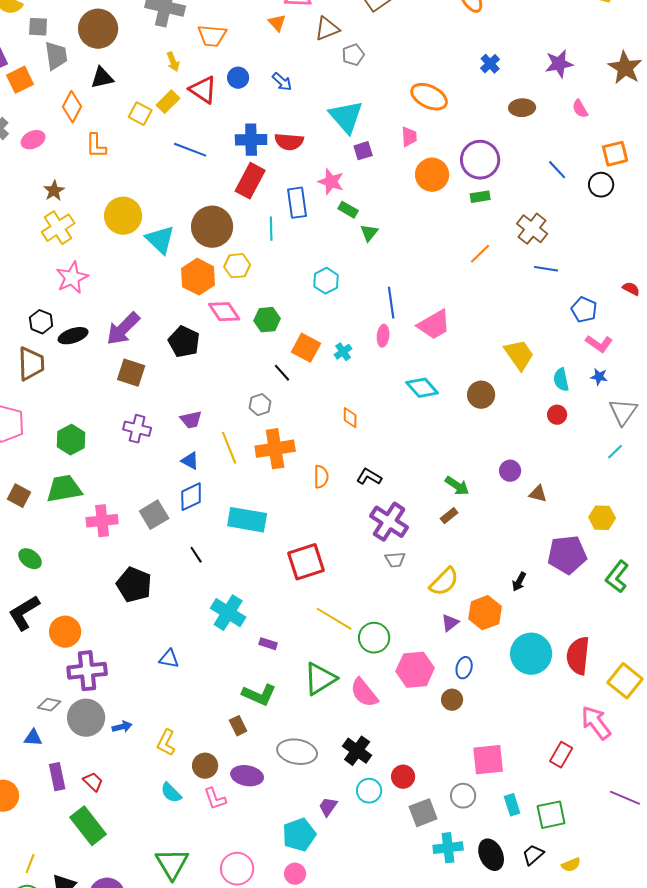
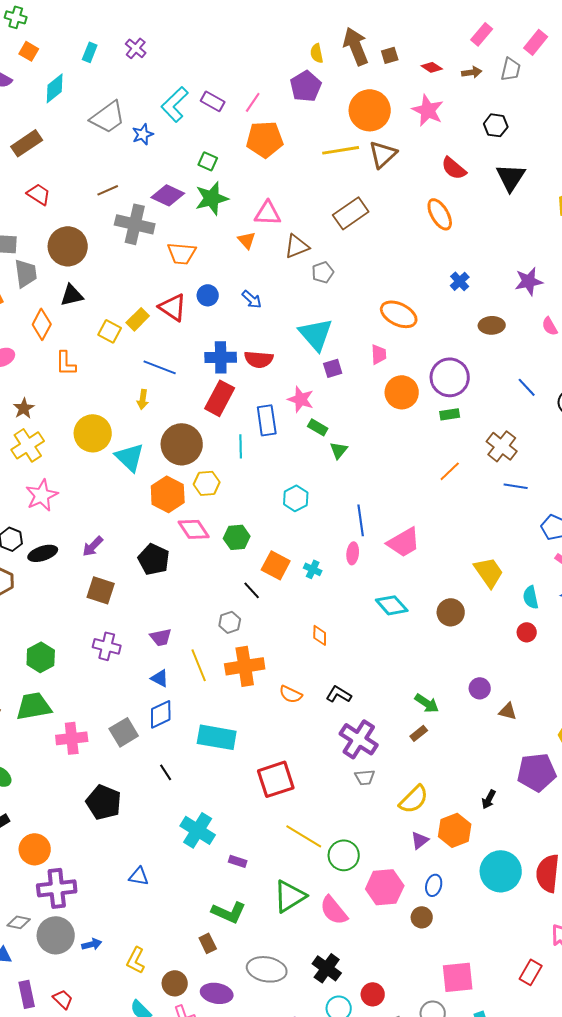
yellow arrow: (173, 62) -> (143, 399), moved, turned 30
purple arrow: (123, 329) -> (93, 546), size x0.6
cyan cross: (343, 352) -> (313, 569), turned -30
orange semicircle: (321, 477) -> (291, 694), turned 115

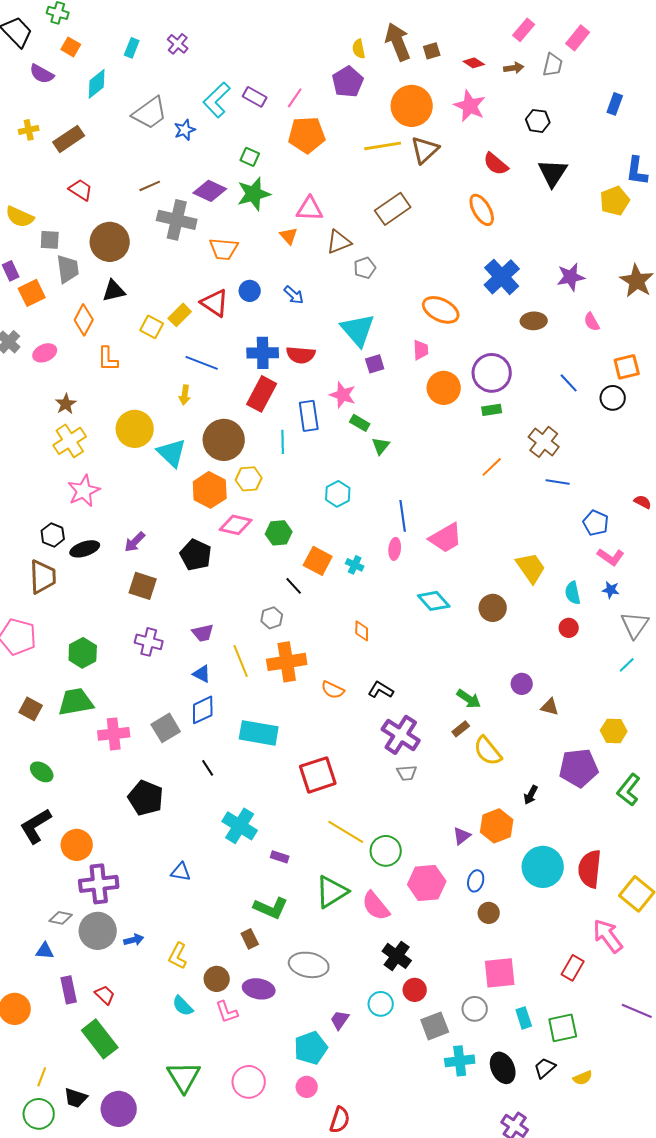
blue cross: (460, 281) -> (502, 277), size x1.8
pink diamond: (194, 529) -> (236, 525), turned -44
yellow semicircle: (414, 799) -> (488, 751), moved, turned 96
brown circle: (422, 917) -> (489, 913), moved
black cross: (327, 968) -> (397, 956), moved

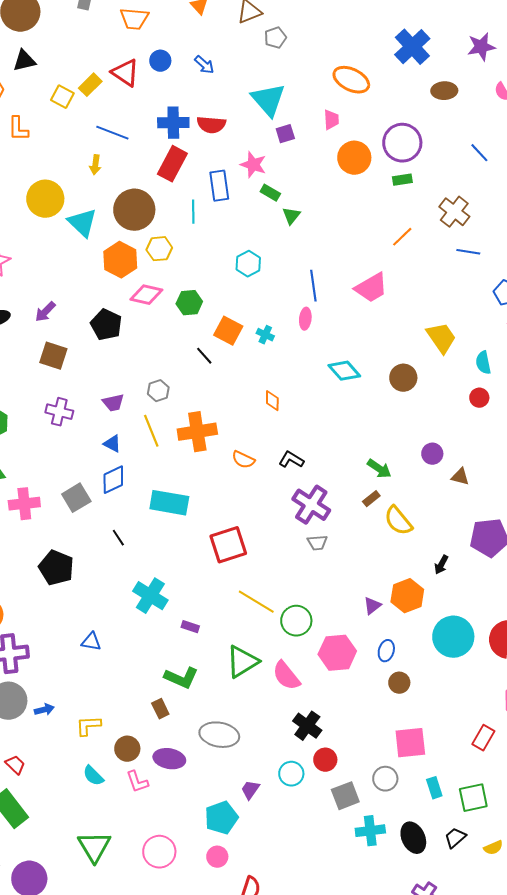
pink trapezoid: (446, 538) -> (371, 288), moved
gray hexagon: (272, 618) -> (158, 391), moved
yellow L-shape: (178, 956) -> (88, 726), turned 60

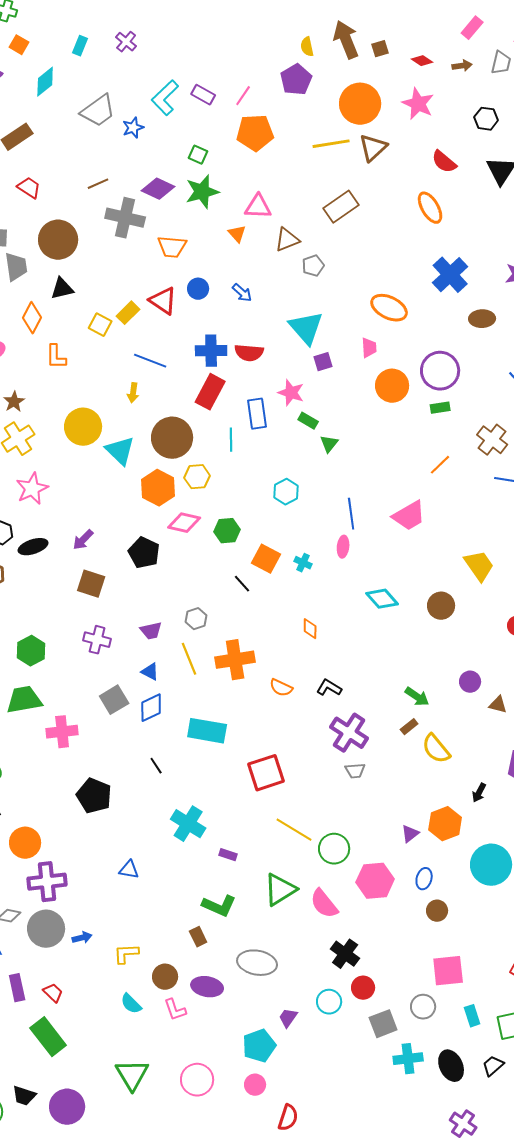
gray square: (76, 498) -> (114, 700), moved

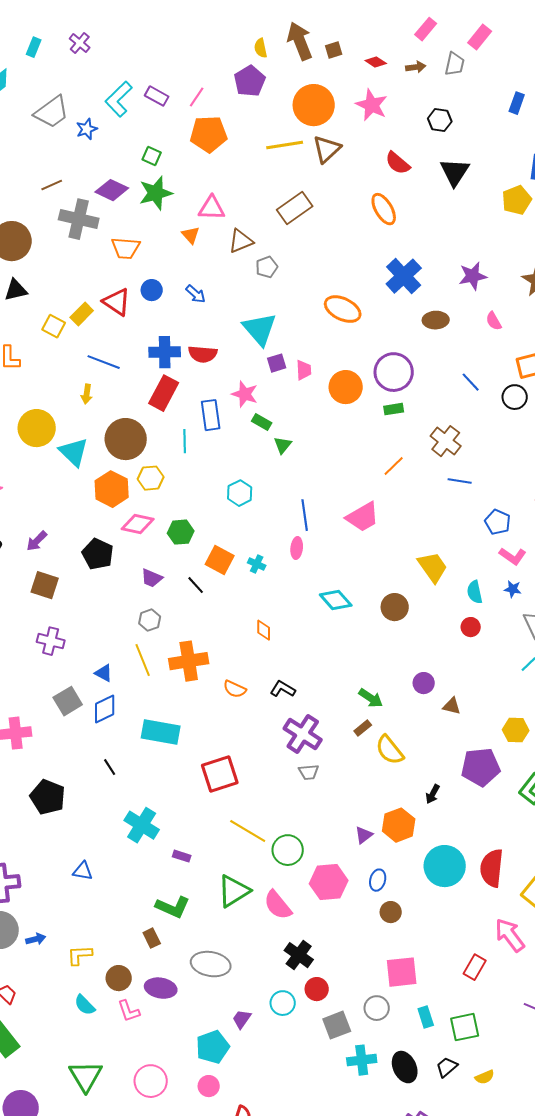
pink trapezoid: (369, 348) -> (304, 370), moved
purple trapezoid: (151, 631) -> (152, 578), moved, turned 35

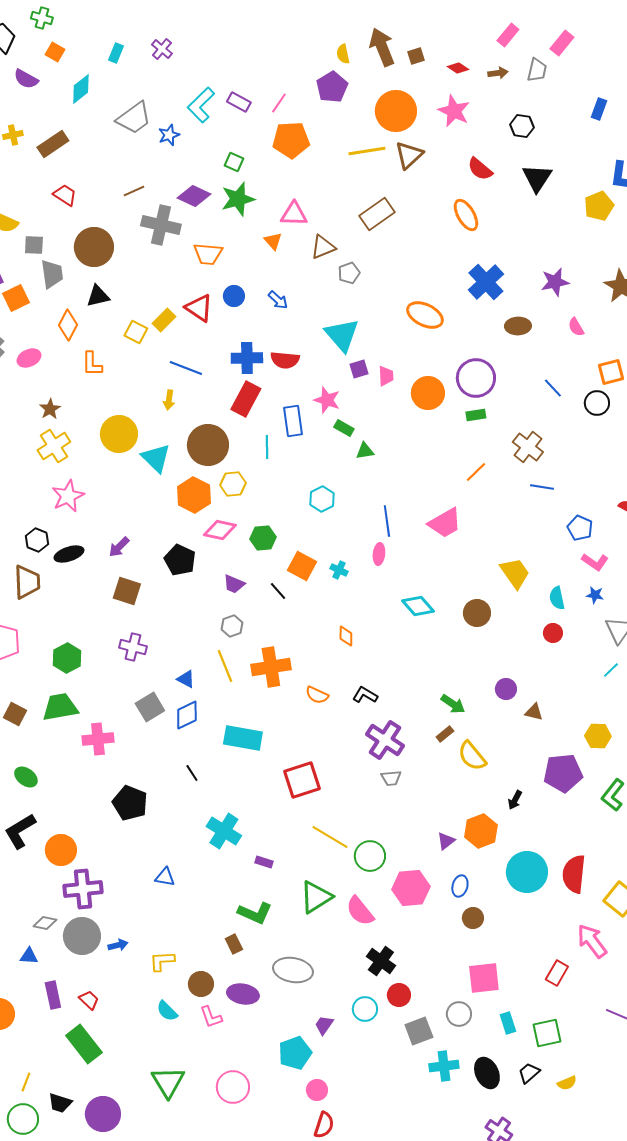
green triangle: (283, 445) -> (365, 451), turned 42
pink circle: (209, 1086) -> (317, 1090), moved

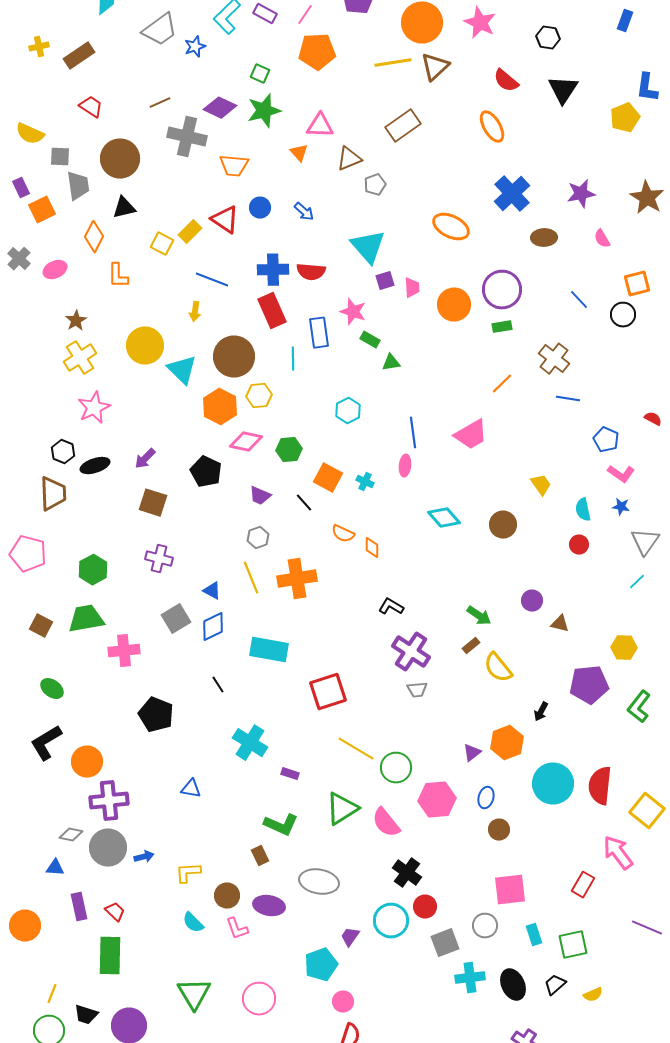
red rectangle: (246, 399) -> (272, 311), turned -52
yellow trapezoid: (515, 573) -> (541, 485), size x0.7
orange semicircle: (317, 695) -> (343, 534), moved
cyan circle: (365, 1009) -> (391, 921), size x1.4
green rectangle: (84, 1044) -> (110, 956), turned 39

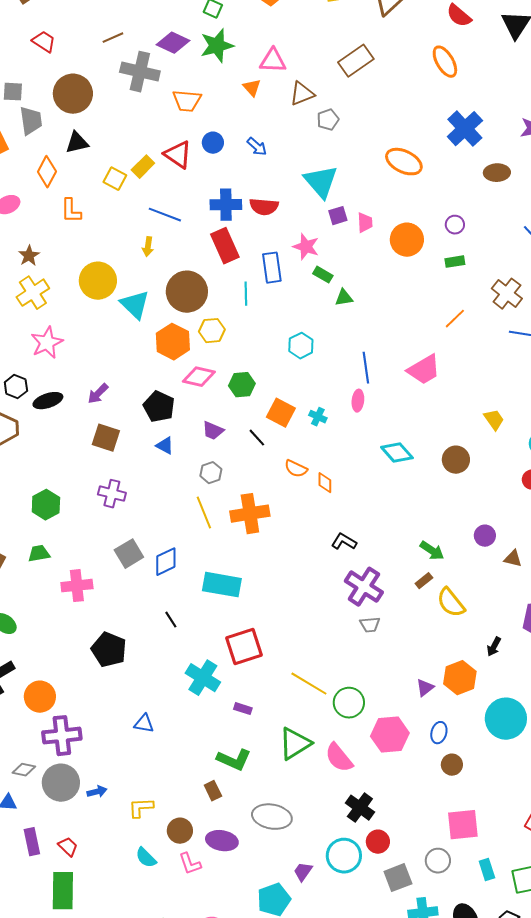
purple circle: (502, 290) -> (455, 225), size x0.5
blue triangle: (212, 591) -> (165, 446), moved
green trapezoid: (86, 619) -> (39, 554), size x0.6
red square: (328, 692) -> (244, 647), moved

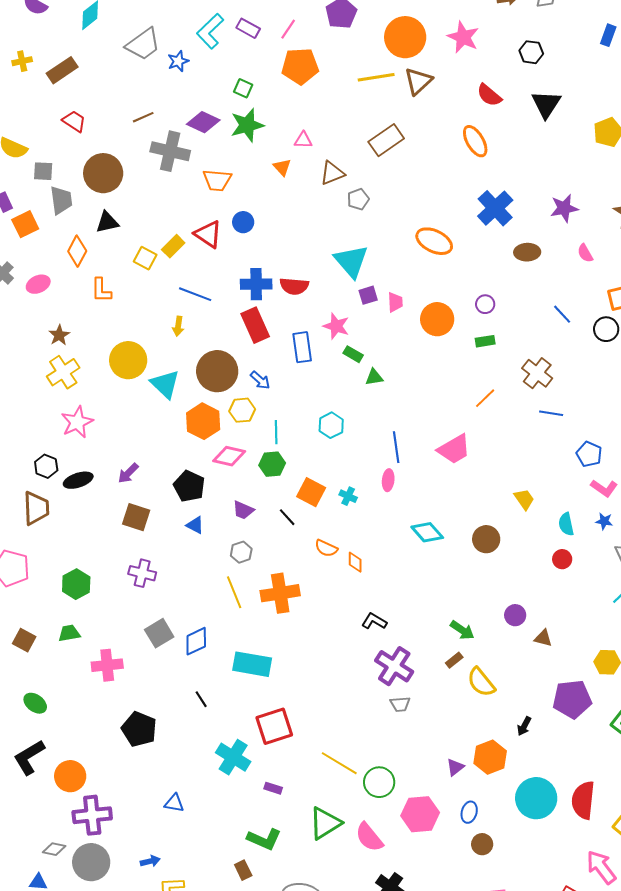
pink triangle: (273, 61) -> (303, 140), size x0.7
blue arrow: (257, 147) -> (260, 380), moved
cyan line: (246, 294) -> (276, 432), moved
blue arrow: (97, 792) -> (150, 861), moved

